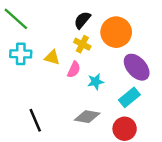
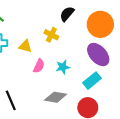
black semicircle: (82, 20) -> (67, 14), moved
orange circle: (116, 32) -> (100, 24), moved
pink semicircle: (74, 70) -> (39, 66), moved

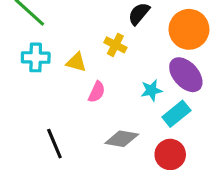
cyan star: (63, 67) -> (151, 90), moved

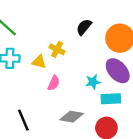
yellow cross: (115, 45) -> (57, 49), moved
cyan rectangle: (176, 114) -> (111, 99), turned 36

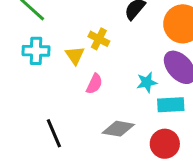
yellow triangle: (39, 62) -> (75, 55), turned 40

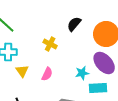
yellow triangle: (75, 55) -> (22, 71), moved

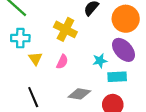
yellow cross: (50, 44) -> (65, 29), size x1.5

